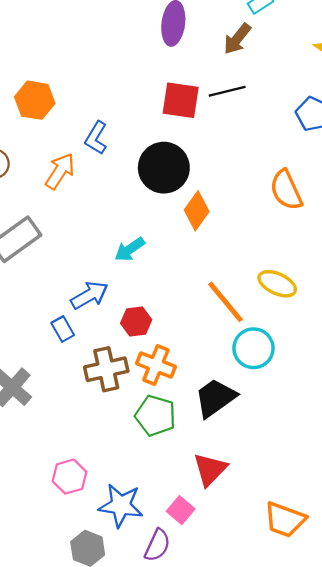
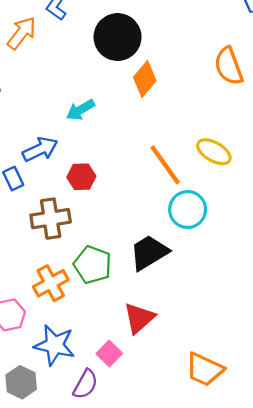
orange cross: (156, 365) -> (51, 283), moved, turned 36

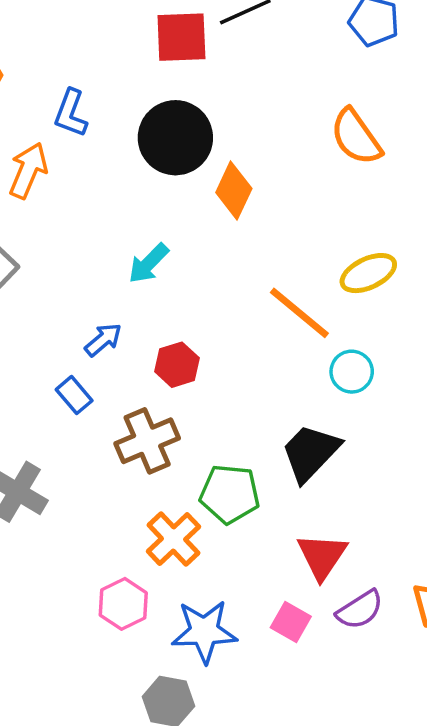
blue arrow: (40, 149) -> (103, 340), size x0.7
yellow ellipse: (214, 152) -> (368, 273), turned -40
cyan circle: (188, 210) -> (352, 372), size x0.7
purple semicircle: (85, 384) -> (360, 610), moved, turned 44

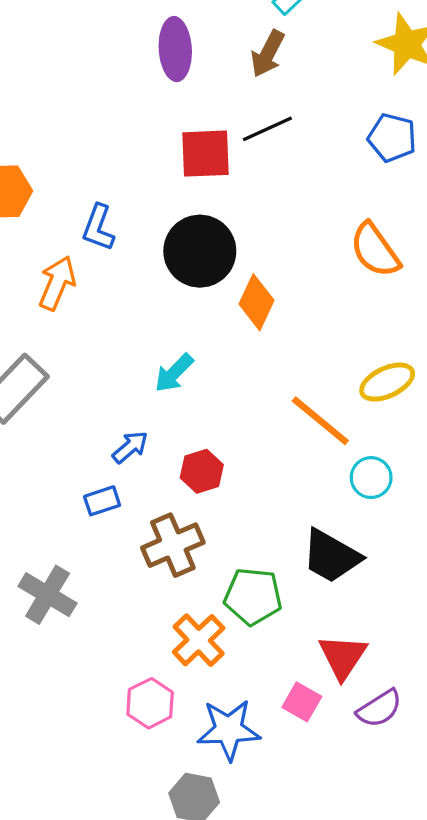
blue rectangle: (74, 395) -> (102, 501), turned -68
black trapezoid: (310, 453) -> (331, 556), turned -104
pink square: (291, 622) -> (302, 702), moved

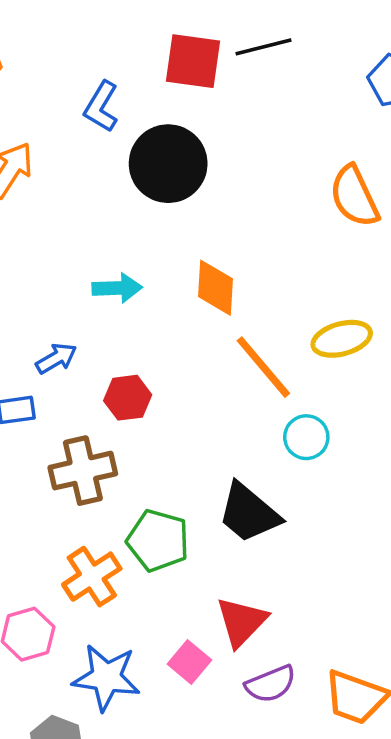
blue L-shape: (98, 228) -> (101, 107), moved
orange diamond: (257, 302) -> (216, 288), moved, turned -32
cyan arrow: (174, 373) -> (117, 288), turned -147

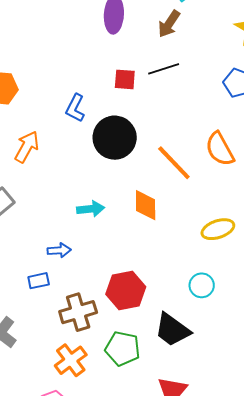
red square: (193, 61) -> (125, 79), size x0.7
blue arrow: (56, 358) -> (59, 250), turned 30
orange line: (263, 367) -> (174, 163), moved
red hexagon: (128, 398) -> (126, 290), moved, size x1.5
orange cross: (92, 577) -> (71, 360), moved

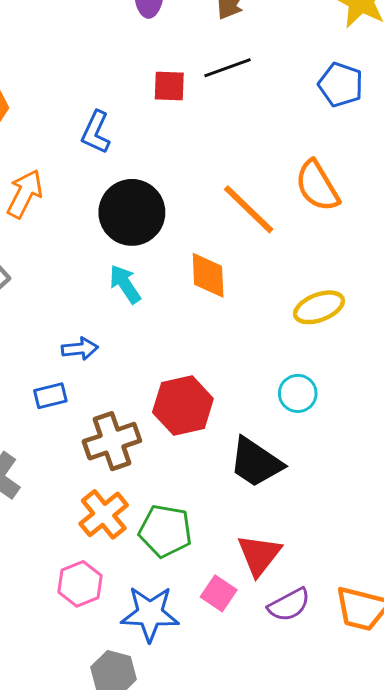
black circle: (115, 138) -> (132, 212), moved
cyan arrow: (91, 209) -> (125, 284), turned -116
green pentagon: (123, 348) -> (165, 531), moved

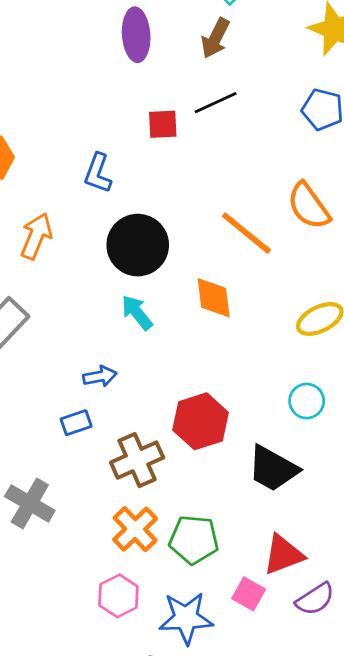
red triangle: (259, 555) -> (283, 555), turned 36

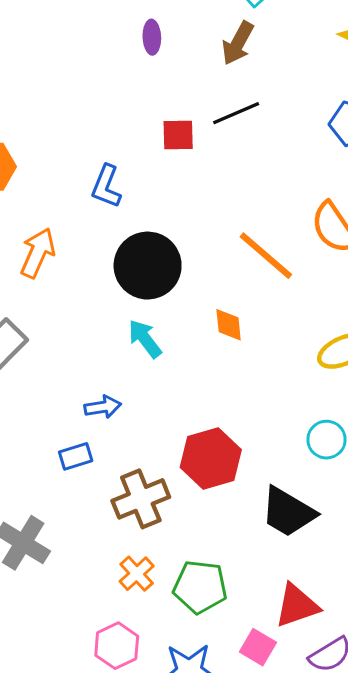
purple ellipse: (136, 35) -> (152, 37), size x0.6
orange diamond: (214, 298) -> (229, 325), size x0.7
orange cross: (135, 529) -> (137, 574), size x0.7

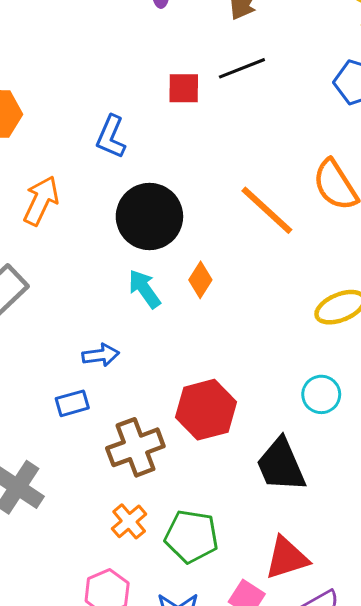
orange diamond: (229, 325) -> (200, 280), moved, turned 36
black trapezoid: (288, 512) -> (281, 465), turned 34

